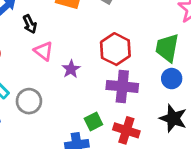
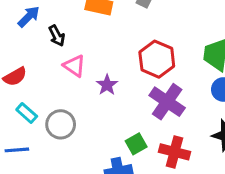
purple cross: (122, 86) -> (167, 102), turned 32

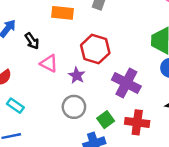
red hexagon: (157, 59) -> (95, 49), moved
gray circle: (61, 124) -> (74, 107), moved

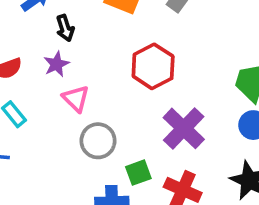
pink triangle: (49, 63) -> (76, 99), moved
purple star: (77, 75) -> (56, 64), moved

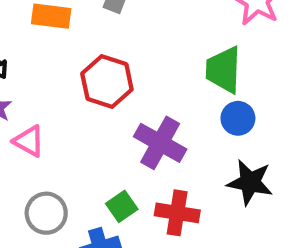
gray circle: (98, 141) -> (46, 213), moved

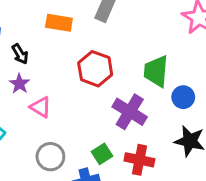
green trapezoid: (223, 70) -> (156, 71), moved

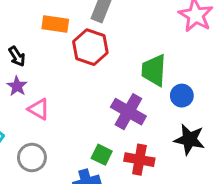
red hexagon: (95, 69) -> (90, 47), moved
green square: (102, 154) -> (102, 155), turned -30
gray circle: (50, 157) -> (32, 158), moved

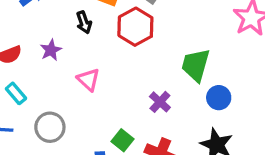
black arrow: (17, 56) -> (84, 22), moved
pink triangle: (39, 109) -> (88, 80), moved
purple cross: (128, 112) -> (160, 102), size x0.6

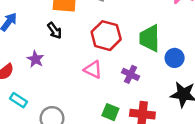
red hexagon: (135, 27) -> (106, 36), moved
pink triangle: (88, 80) -> (93, 69), moved

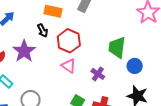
red hexagon: (106, 36) -> (69, 41), moved
purple star: (35, 59) -> (24, 51), size x1.6

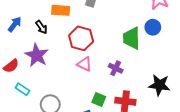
black arrow: (43, 31) -> (41, 27), moved
blue circle: (135, 66) -> (153, 27), moved

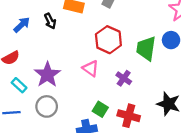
blue arrow: (15, 24) -> (22, 25), moved
red hexagon: (81, 38) -> (108, 40), moved
purple star: (37, 55) -> (47, 75), moved

